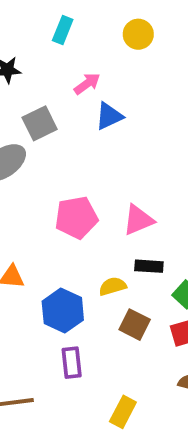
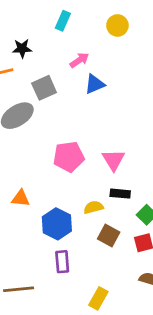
pink triangle: (138, 220) -> (113, 160), turned -40

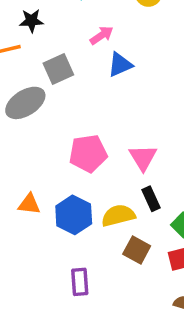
black rectangle: (120, 194) -> (151, 199), turned 60
yellow semicircle: (93, 207) -> (118, 215), size x1.4
blue hexagon: (57, 224) -> (74, 215), moved

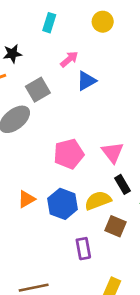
orange triangle: (29, 204) -> (26, 199), turned -30
purple rectangle: (80, 282) -> (83, 249), moved

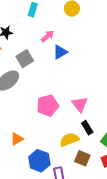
blue hexagon: (63, 204) -> (39, 161), moved

